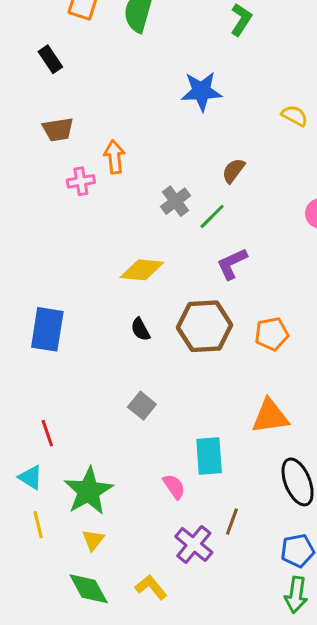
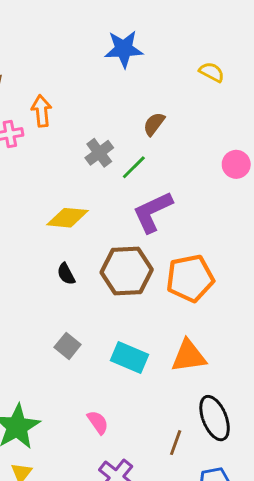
purple L-shape: (232, 264) -> (153, 212), size x1.4
orange pentagon: (272, 334) -> (190, 278), size x1.5
cyan rectangle: (209, 456) -> (129, 358), moved, turned -63
brown line: (232, 522) -> (176, 443), moved

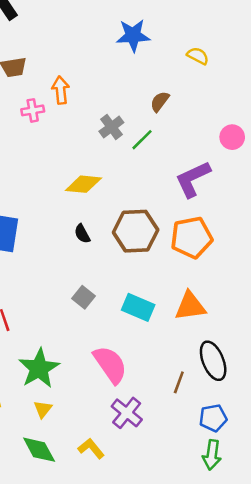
yellow semicircle: (212, 72) -> (198, 56), moved
purple L-shape: (153, 212) -> (193, 179), moved
pink semicircle: (98, 422) -> (110, 365), size x1.8

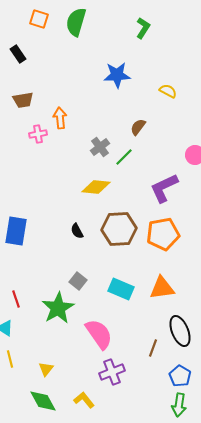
yellow diamond: (83, 184) -> (96, 187), moved
green star: (39, 368) -> (58, 308), moved
purple cross: (127, 413) -> (112, 372), turned 30
blue pentagon: (213, 418) -> (180, 376), turned -30

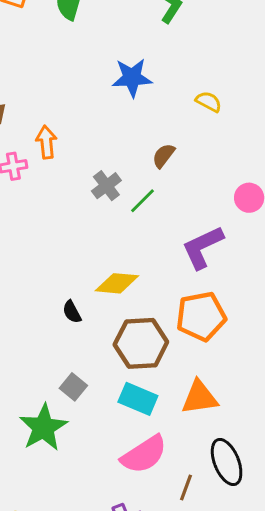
yellow diamond: (96, 187) -> (117, 283), moved
brown hexagon: (119, 229) -> (141, 343), moved
pink semicircle: (99, 334) -> (144, 454), moved, turned 92

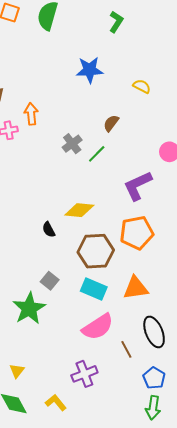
brown line: (186, 488) -> (126, 349), turned -48

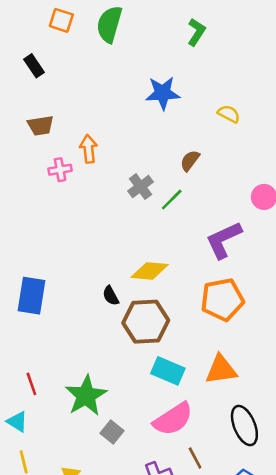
brown hexagon: (96, 251) -> (146, 322), moved
gray square: (50, 281) -> (112, 432), moved
brown line: (126, 349) -> (195, 458), moved

